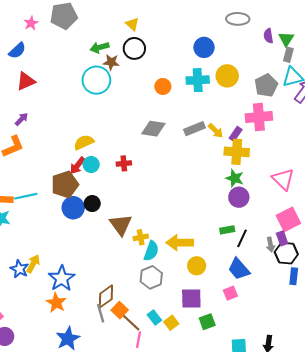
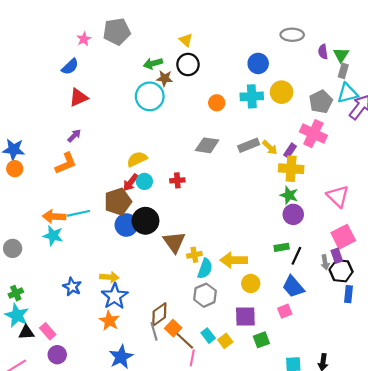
pink cross: (259, 117) -> (313, 134), turned 30
black circle: (92, 204) -> (145, 221), size x1.6
yellow arrow: (33, 264) -> (109, 277), moved, turned 66

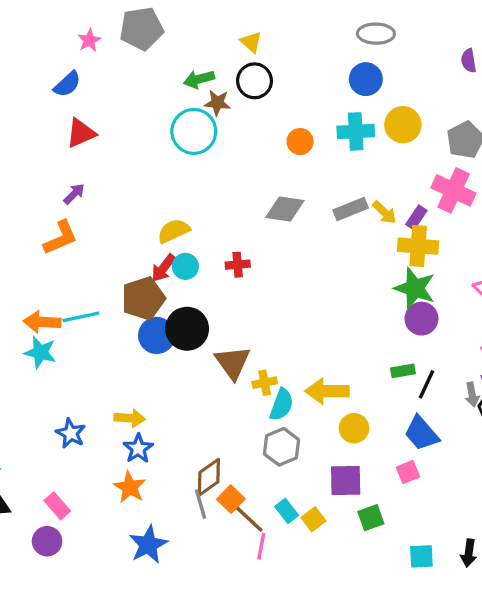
gray ellipse: (292, 35) -> (376, 34), moved
green star: (289, 195) -> (415, 288), size x1.4
blue star: (115, 296) -> (138, 448), size x0.7
pink rectangle: (48, 331) -> (57, 506), moved

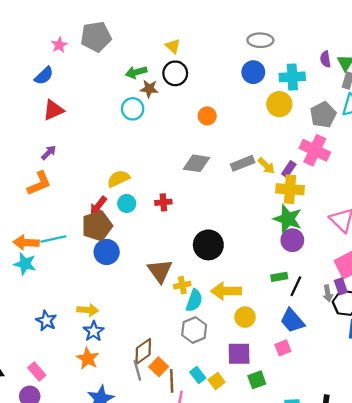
cyan circle: (194, 131) -> (133, 109), size x0.7
cyan cross: (356, 131) -> (292, 77), moved
red arrow: (163, 268) -> (98, 206), moved
black circle: (187, 329) -> (208, 245), moved
brown line: (249, 519) -> (172, 381), turned 45

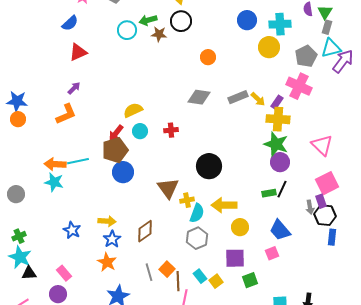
cyan circle: (133, 109) -> (127, 30), moved
black line: (296, 286) -> (282, 189), moved
brown diamond: (143, 351) -> (145, 231), moved

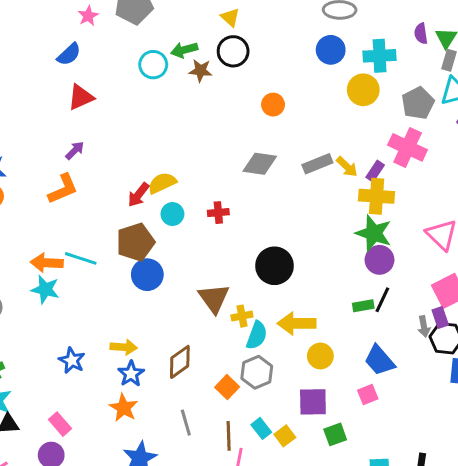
red arrow: (116, 133) -> (138, 195), moved
cyan line: (78, 161) -> (81, 258), turned 30
orange square: (167, 269) -> (227, 387), moved

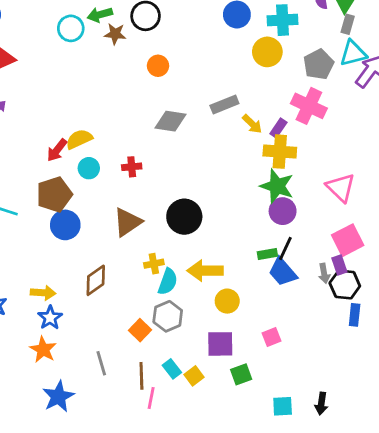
orange circle: (273, 105) -> (158, 66), moved
gray rectangle: (317, 164) -> (224, 105), moved
brown triangle: (214, 298) -> (128, 222), moved, turned 32
blue trapezoid: (380, 360) -> (283, 272), moved
brown diamond: (180, 362) -> (96, 280), moved

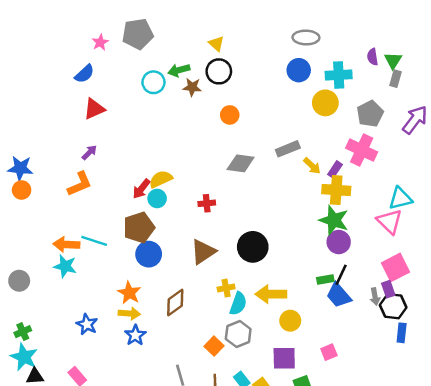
cyan triangle: (353, 53) -> (400, 198), moved
cyan circle: (89, 168) -> (157, 198), moved
orange star: (43, 349) -> (129, 293), moved

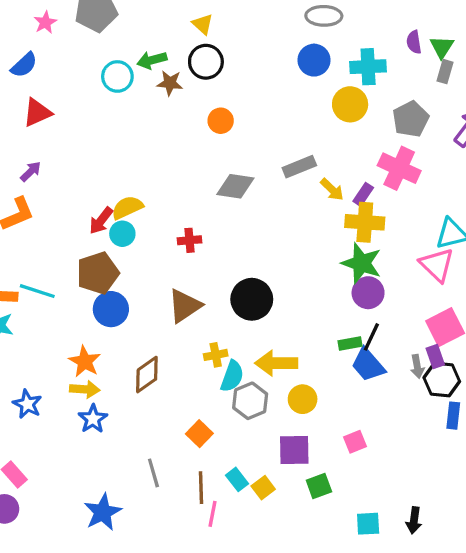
gray hexagon: (238, 334) -> (250, 401), moved

